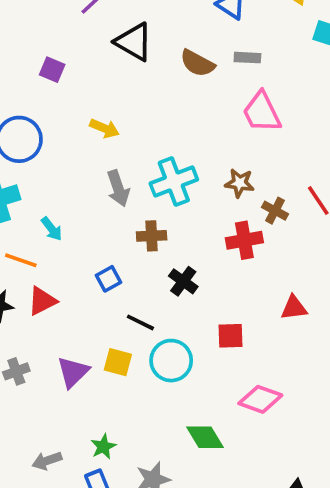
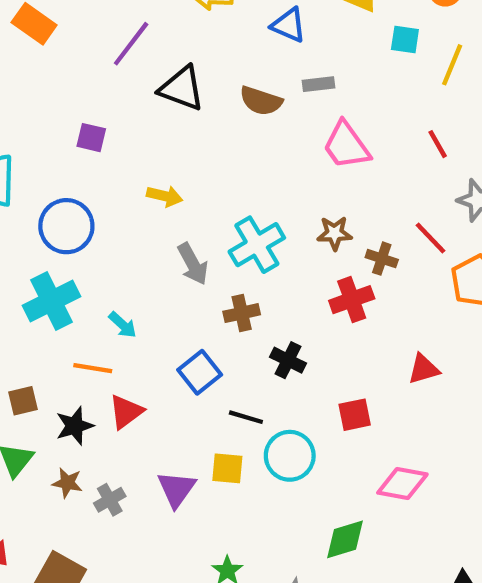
blue square: (109, 279) -> (200, 372), size x1.4
green diamond: (205, 437) -> (345, 539), turned -66

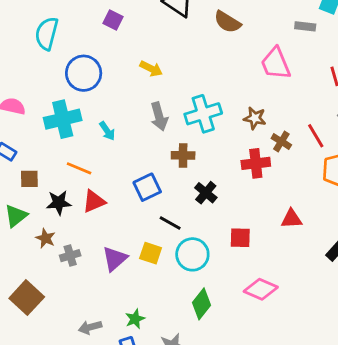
gray rectangle: (319, 84) -> (305, 26), moved
cyan arrow: (123, 325) -> (107, 131), moved
green diamond: (345, 539) -> (202, 304), moved, turned -48

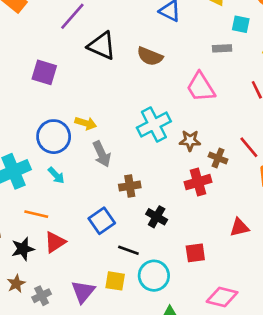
purple square: (113, 20) -> (44, 72), size x1.4
yellow arrow: (151, 69) -> (86, 123), moved
blue circle: (84, 73) -> (54, 137), moved
cyan cross: (203, 114) -> (154, 125), moved
brown star: (45, 238) -> (16, 284), turned 30

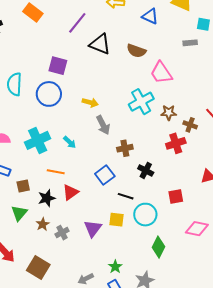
pink trapezoid: (201, 87) -> (161, 73), moved
blue circle: (54, 137) -> (49, 94), moved

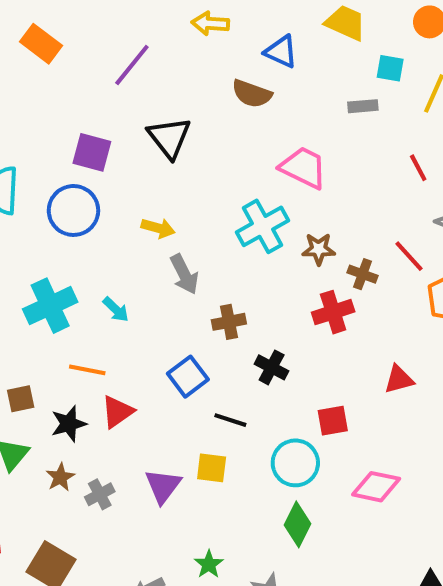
black triangle: (100, 44) -> (169, 137), moved, turned 30
brown semicircle: (136, 51) -> (252, 94), moved
pink trapezoid: (161, 73) -> (303, 168), turned 150
cyan circle: (145, 215) -> (295, 463), moved

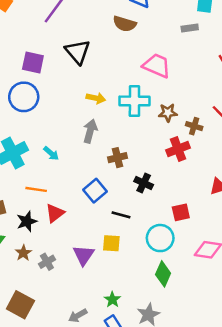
cyan cross: (263, 226) -> (134, 101), turned 32
yellow arrow: (158, 228) -> (96, 98), moved
gray arrow: (184, 274) -> (90, 131), turned -135

